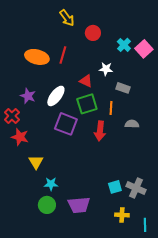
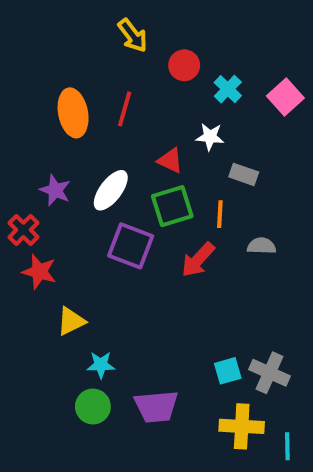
cyan cross: (124, 45) -> (228, 89), moved
orange ellipse: (37, 57) -> (73, 113), turned 65
red arrow: (100, 131) -> (198, 260), turned 36
yellow triangle: (36, 162) -> (71, 321), turned 35
yellow cross: (122, 215) -> (242, 426), size x1.5

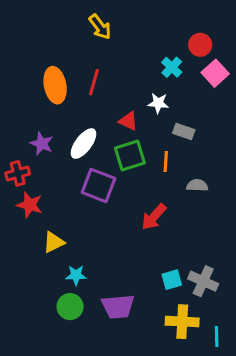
red circle: (184, 65) -> (200, 45), moved
red cross: (23, 230) -> (18, 173), turned 30
red arrow: (198, 260) -> (154, 217), moved

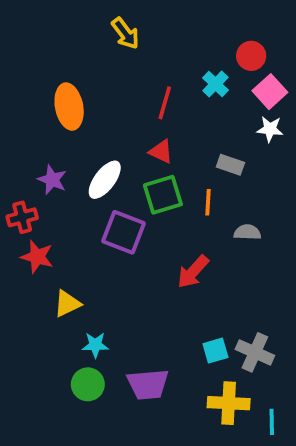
red line: (94, 82) -> (165, 103), moved
white star: (158, 103) -> (270, 129), moved

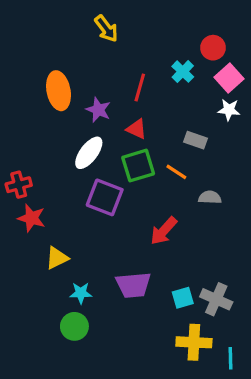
purple star: (52, 180) -> (98, 110), moved
orange line: (208, 202) -> (176, 172), turned -60
purple trapezoid: (148, 384) -> (133, 285), moved

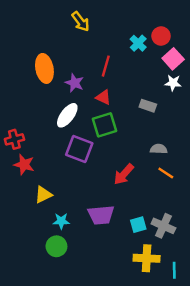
cyan cross: (183, 72) -> (138, 43), moved
orange line: (176, 172) -> (166, 173), moved

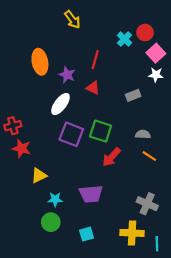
gray rectangle: (148, 106) -> (133, 95), turned -40
green square: (105, 125) -> (101, 131), moved, turned 35
cyan square: (138, 225) -> (87, 234), moved

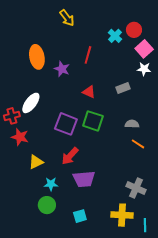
red triangle: (93, 88) -> (89, 92), moved
white ellipse: (61, 104) -> (31, 103), moved
red arrow: (111, 157) -> (70, 156), moved

